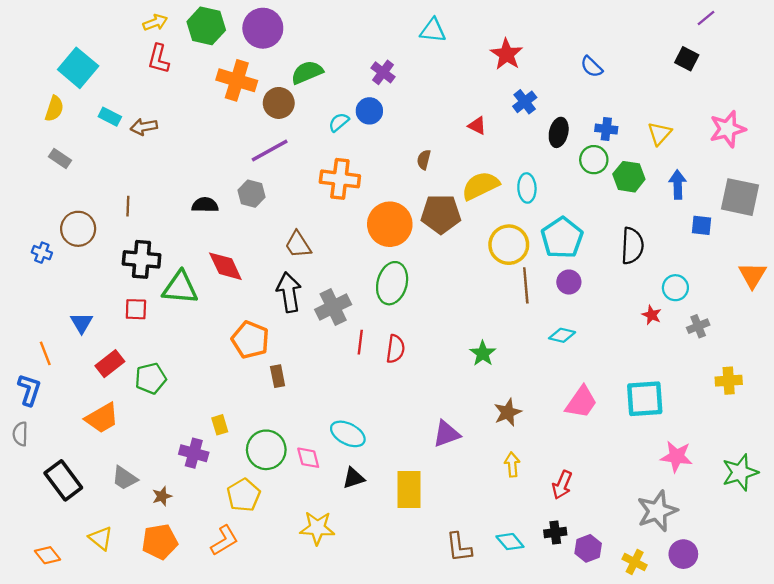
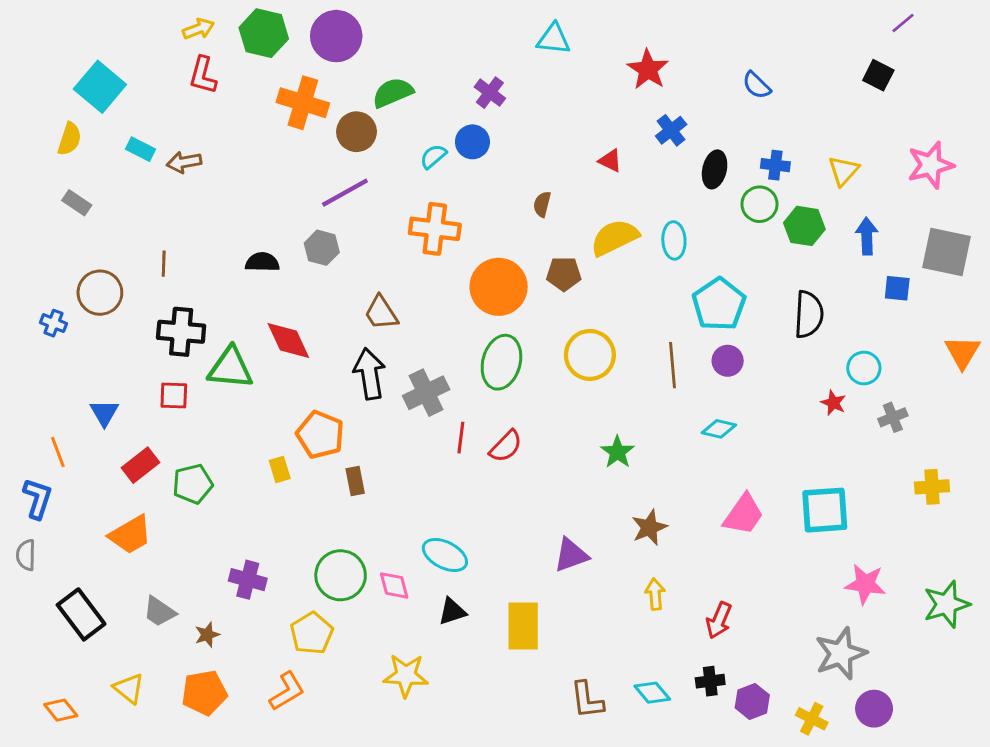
brown pentagon: (441, 214) -> (564, 274), size x0.7
yellow circle: (509, 245) -> (590, 355), moved
red semicircle: (395, 349) -> (506, 446), turned 36
yellow rectangle: (220, 425) -> (280, 469), moved

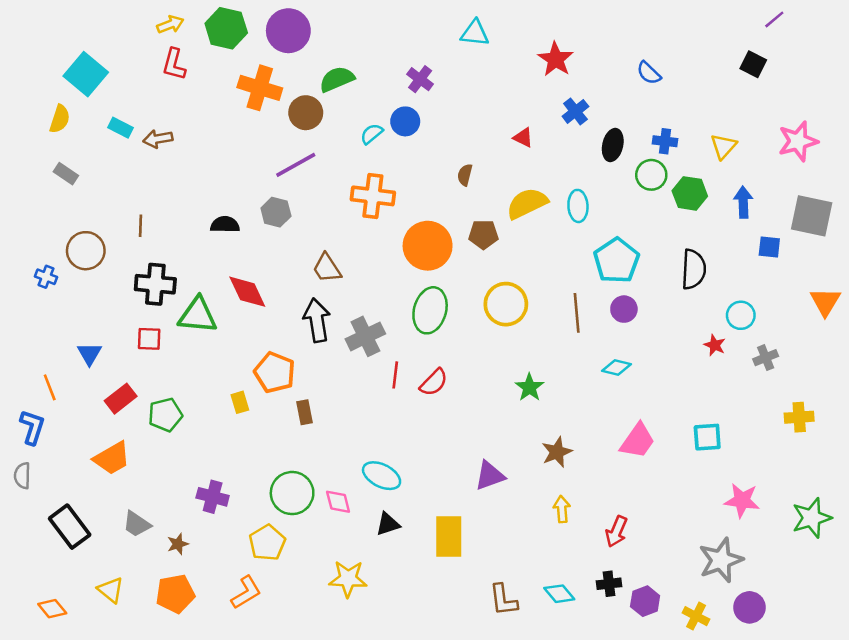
cyan square: (825, 510) -> (707, 437), size x0.7

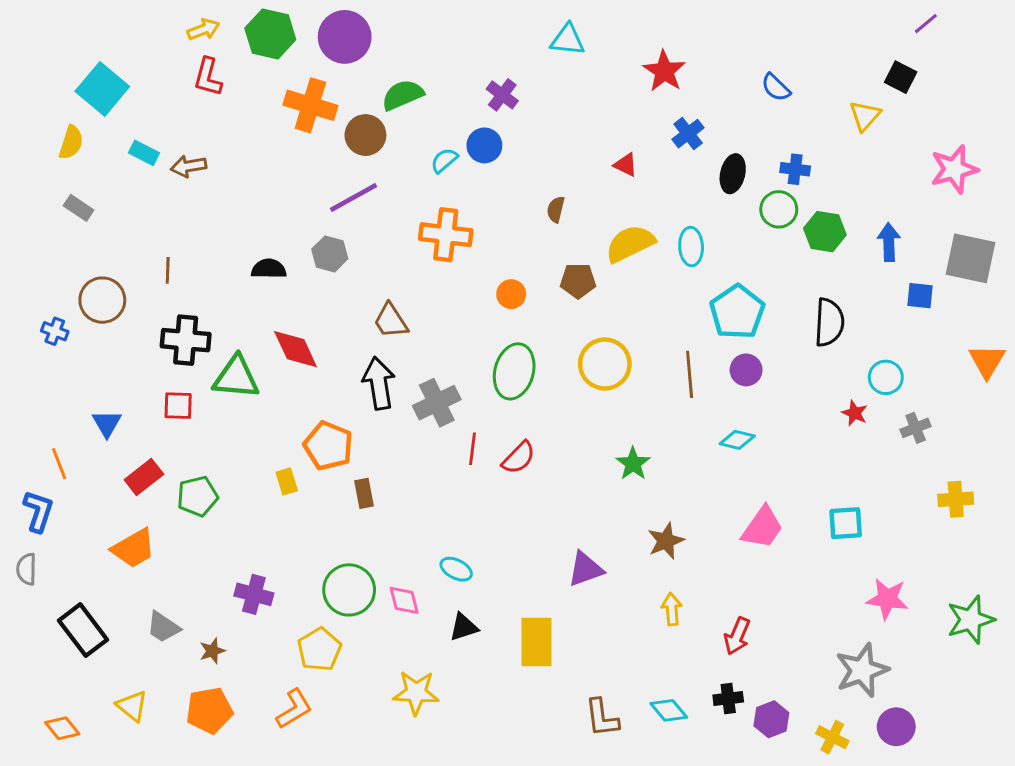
yellow triangle: (723, 146) -> (865, 116), moved
orange circle: (428, 246) -> (511, 294), size x0.5
cyan ellipse: (382, 476) -> (456, 569), size x0.7

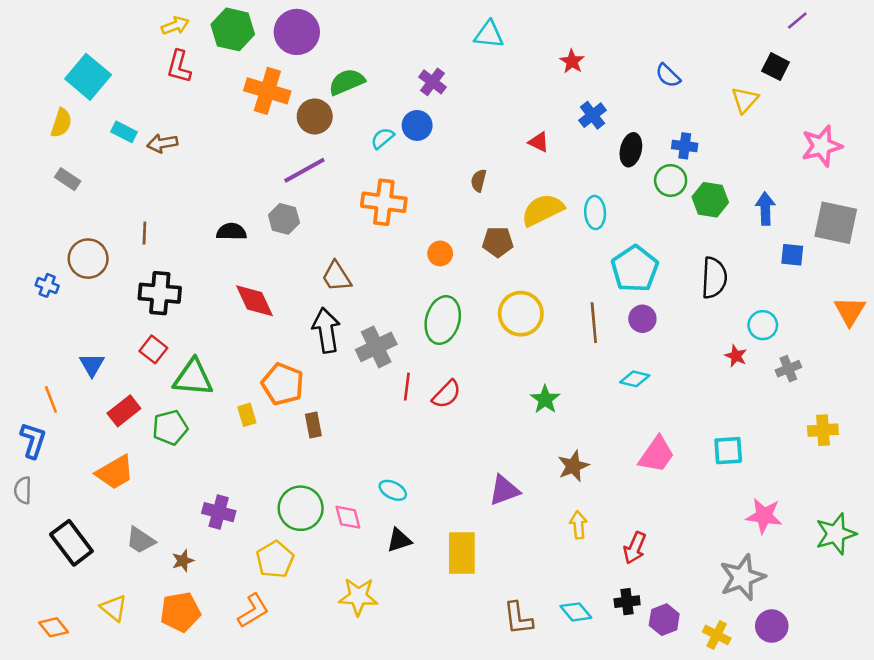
red star: (664, 71) -> (572, 61), size x0.7
green triangle: (236, 377) -> (193, 378), moved
red square: (178, 406) -> (153, 349), turned 36

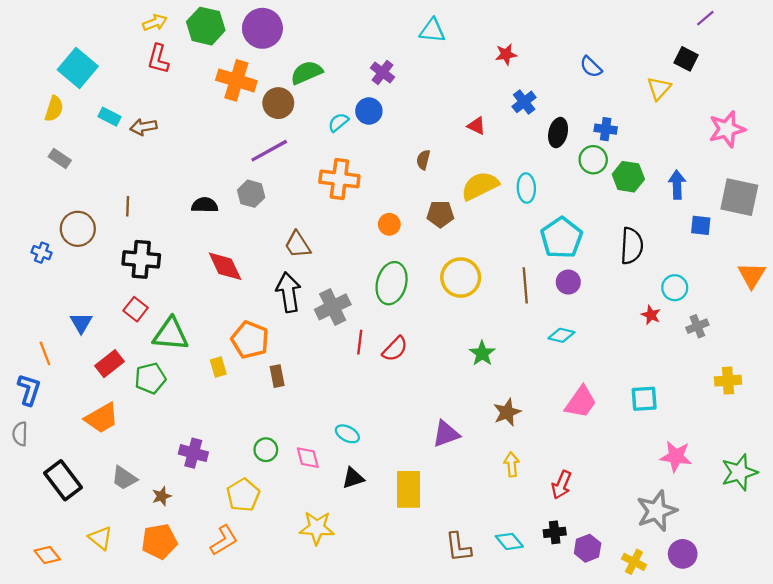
red star: (572, 61) -> (506, 54), turned 30
green circle: (301, 508) -> (266, 450), size x0.6

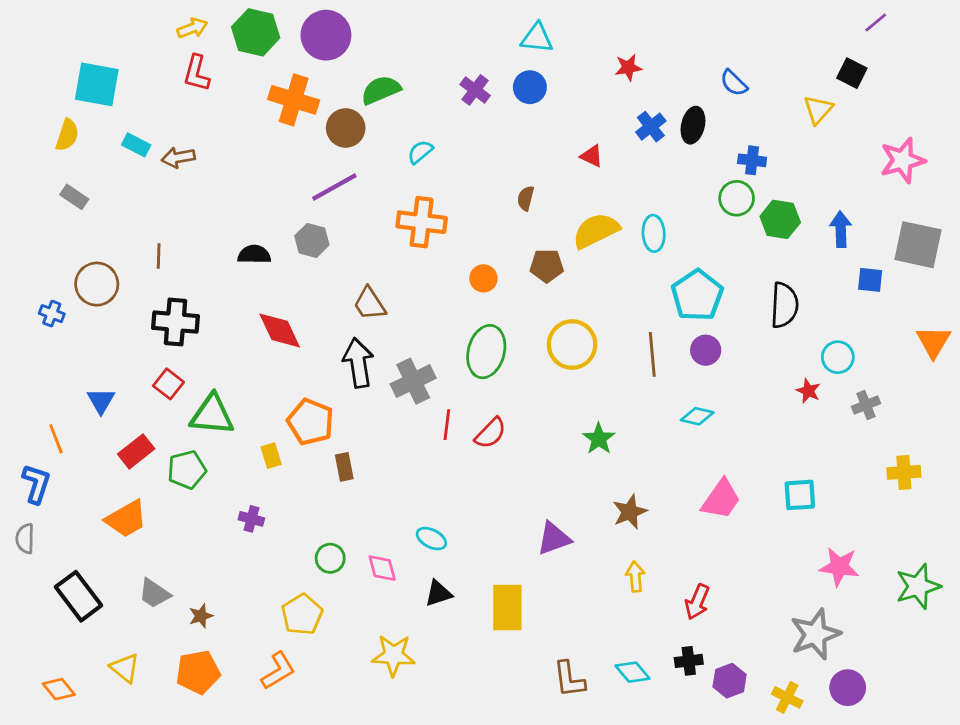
cyan square: (78, 68) -> (97, 84), turned -30
blue circle: (369, 111) -> (530, 87), moved
black ellipse: (558, 133) -> (693, 125), moved
purple cross: (193, 453) -> (251, 519), moved, size x0.7

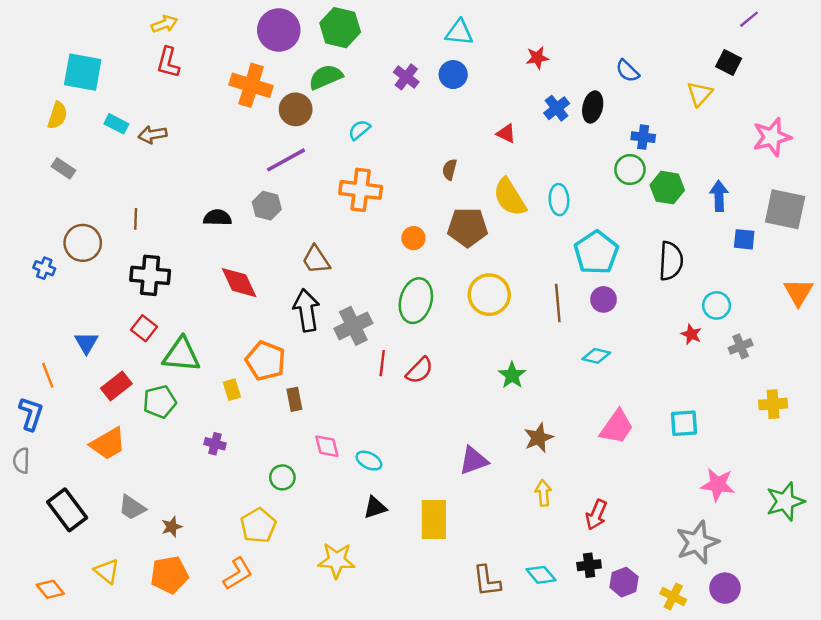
green hexagon: (256, 32) -> (340, 28), moved
yellow semicircle: (596, 231) -> (510, 197), turned -96
brown pentagon: (547, 266) -> (468, 227), size x1.4
pink diamond: (382, 568) -> (327, 446), moved

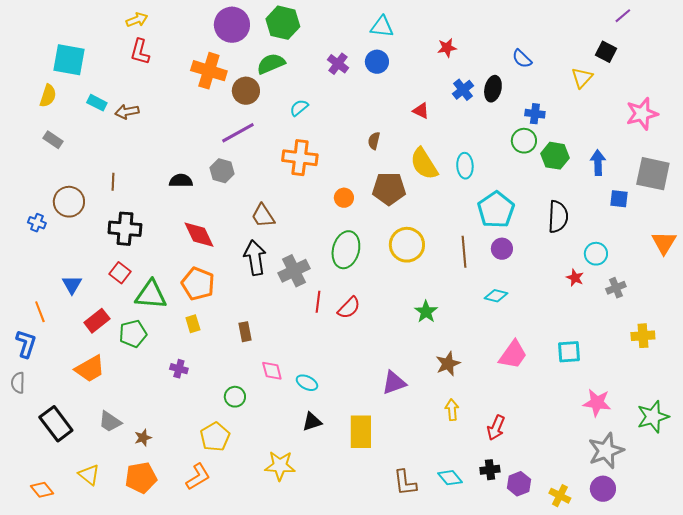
orange pentagon: (266, 361) -> (198, 284), moved
gray star: (697, 542) -> (606, 451), moved

